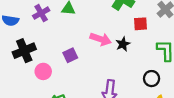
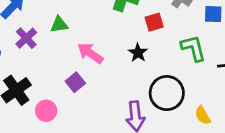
pink arrow: (101, 39) -> (90, 53), moved, turned -150
black circle: (152, 79) -> (167, 93), moved, size x1.6

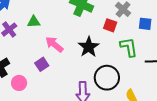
red square: (154, 22) -> (110, 25), moved, turned 32
black star: (138, 53) -> (89, 47), size x1.5

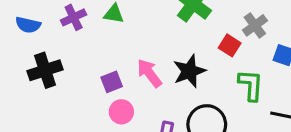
pink arrow: (54, 44) -> (149, 73), moved
pink circle: (19, 83) -> (121, 112), moved

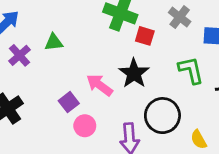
red square: (230, 45) -> (145, 36), moved

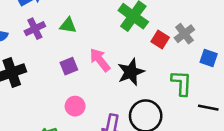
red square: (145, 36) -> (160, 40), moved
pink arrow: (100, 85) -> (100, 60), moved
purple square: (69, 102) -> (69, 66), moved

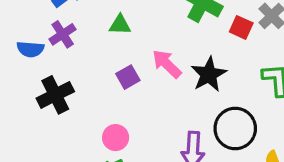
purple cross: (35, 29) -> (63, 34), moved
pink circle: (75, 106) -> (116, 138), moved

